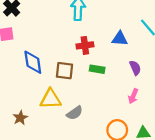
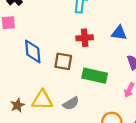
green rectangle: (97, 69) -> (95, 76), moved, size x1.6
yellow triangle: (51, 99) -> (42, 100), moved

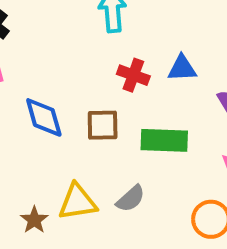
blue triangle: (119, 33) -> (182, 68), moved
red cross: (85, 38) -> (133, 75), turned 35

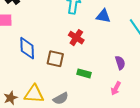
blue triangle: (182, 68) -> (103, 16), moved
green rectangle: (164, 140) -> (84, 73), size x0.6

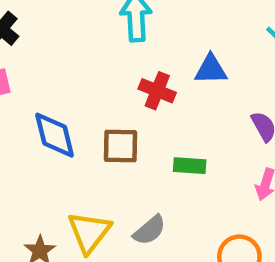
blue triangle: (103, 16) -> (211, 69), moved
yellow triangle: (34, 94) -> (89, 232), turned -45

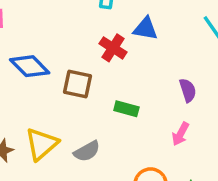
blue triangle: (211, 69) -> (145, 29), moved
blue diamond: (55, 135) -> (30, 66), turned -42

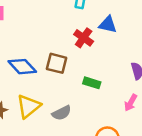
blue diamond: (30, 66) -> (22, 67), moved

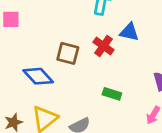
brown square: (57, 63) -> (68, 53), moved

